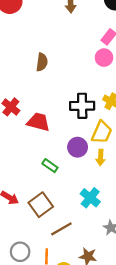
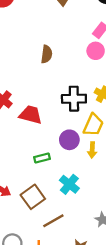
brown semicircle: (42, 62) -> (47, 54), moved
green rectangle: (50, 166) -> (42, 158), turned -49
cyan cross: (90, 198) -> (69, 184), moved

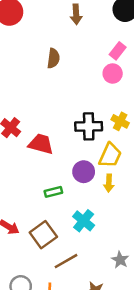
brown semicircle: (47, 54) -> (53, 58), moved

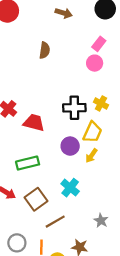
brown arrow: (76, 14) -> (64, 13), turned -70
yellow arrow: (109, 183) -> (91, 156), turned 32
green rectangle: (53, 192) -> (28, 163), moved, size x1.5

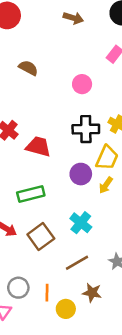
brown semicircle: (45, 50) -> (28, 68), moved, turned -70
pink circle: (95, 63) -> (82, 84), moved
brown line: (55, 222) -> (77, 263), moved

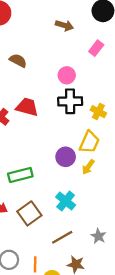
brown arrow: (73, 18) -> (64, 25), moved
black cross: (86, 129) -> (70, 101), moved
red trapezoid: (38, 147) -> (27, 107), moved

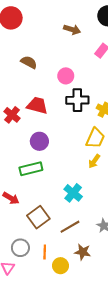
pink circle: (67, 75) -> (66, 76), moved
purple circle: (66, 157) -> (39, 141), moved
brown square: (29, 213) -> (38, 217), moved

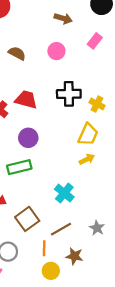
pink circle: (66, 76) -> (56, 51), moved
yellow arrow: (94, 161) -> (87, 159), turned -152
orange line: (45, 252) -> (44, 248), moved

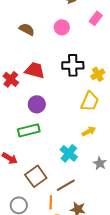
yellow cross: (97, 104) -> (98, 74), turned 32
yellow arrow: (87, 159) -> (89, 131), moved
gray star: (97, 228) -> (100, 163), moved

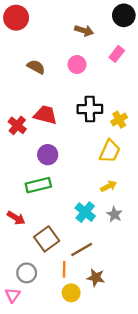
gray star: (100, 163) -> (114, 214), moved

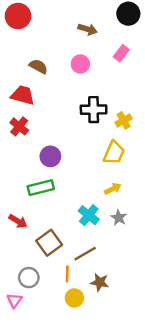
red trapezoid: (45, 115) -> (23, 95), moved

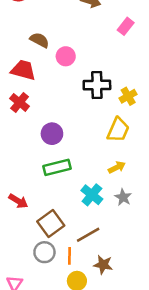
pink circle: (80, 64) -> (66, 56), moved
green rectangle: (41, 188) -> (57, 167), moved
gray circle: (29, 278) -> (44, 252), moved

